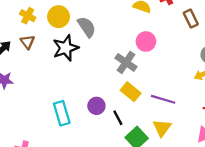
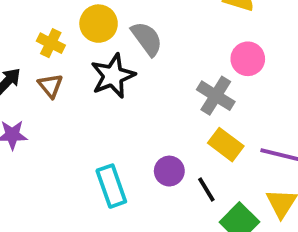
yellow cross: (28, 16) -> (51, 43), moved
brown triangle: (28, 42) -> (50, 86), moved

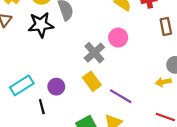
cyan rectangle: (111, 186) -> (22, 85), turned 60
black line: (206, 190) -> (42, 107), moved

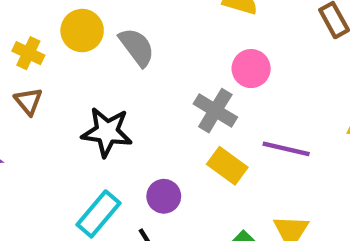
black star: (41, 25) -> (107, 132), moved, turned 30
purple line: (121, 96) -> (286, 149), moved

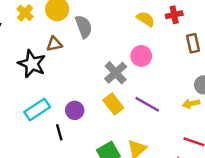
brown triangle: (28, 101) -> (54, 44), moved, turned 42
black star: (107, 132) -> (32, 64), moved

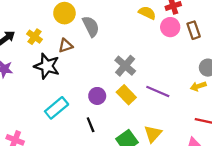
yellow cross: (25, 13) -> (35, 37), moved
pink circle: (141, 56) -> (170, 27), moved
purple circle: (75, 110) -> (97, 96), moved
black line: (59, 132) -> (91, 125), moved

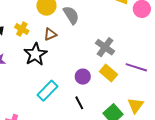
black star: (47, 66) -> (35, 54), turned 30

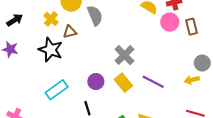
yellow cross: (22, 29) -> (51, 19), moved
black star: (35, 54) -> (51, 50), turned -30

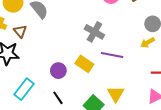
brown triangle: (70, 32) -> (20, 31), turned -40
gray cross: (124, 55) -> (94, 32), moved

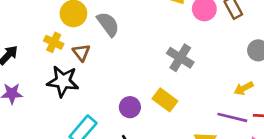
yellow arrow: (147, 42) -> (244, 88), moved
purple line: (112, 55) -> (232, 117), moved

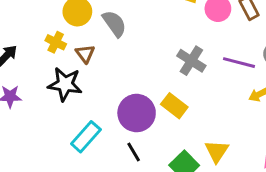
purple circle: (130, 107) -> (137, 113), size x1.6
purple line: (232, 117) -> (239, 63), moved

